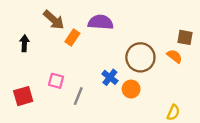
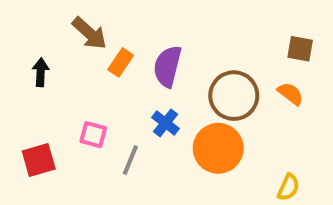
purple semicircle: (101, 22) -> (167, 66), moved, turned -80
brown square: (185, 37) -> (300, 49), moved
blue cross: (110, 77) -> (166, 123), moved
orange circle: (131, 89) -> (218, 148), size x1.6

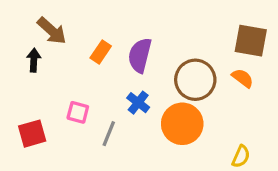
brown arrow: (89, 33) -> (52, 31), moved
brown square: (300, 49) -> (251, 41), size x1.5

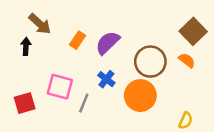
brown square: (251, 41) -> (193, 31), turned 36
purple semicircle: (140, 55) -> (108, 43), turned 32
pink square: (78, 112) -> (60, 87), size x1.5

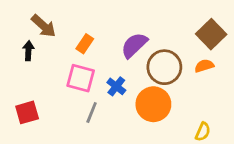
purple semicircle: (108, 43) -> (134, 45), moved
orange semicircle: (187, 60) -> (204, 66), turned -54
pink square: (60, 87) -> (81, 78), moved

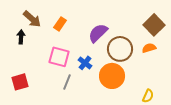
orange rectangle: (85, 44) -> (60, 24), moved

